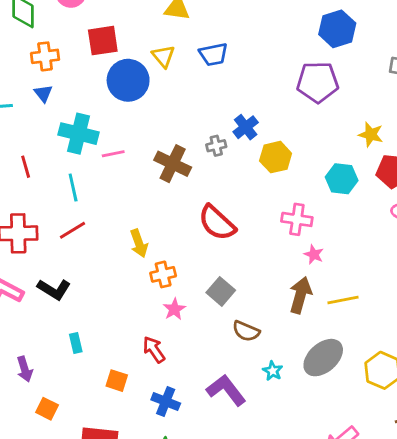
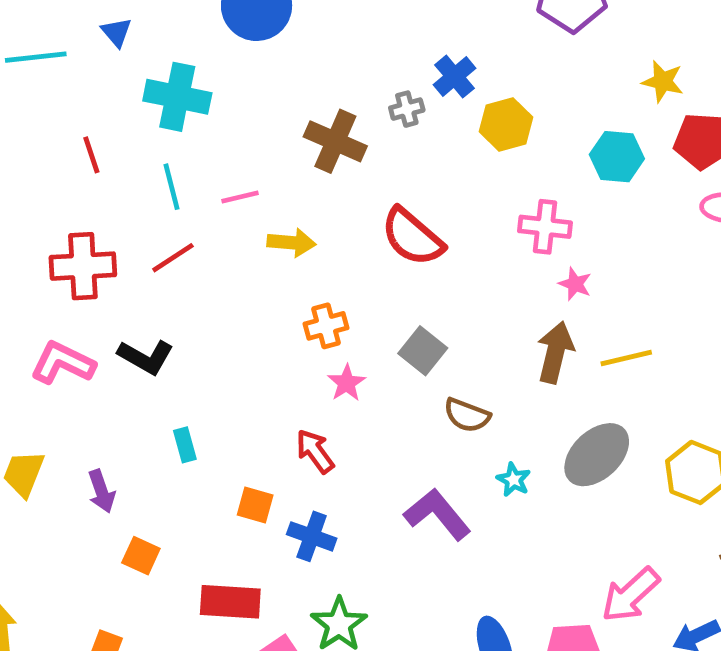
pink line: (113, 154) -> (240, 197), moved
yellow arrow: (139, 243) -> (292, 243), moved, turned -64
blue cross: (166, 401) -> (312, 536), moved

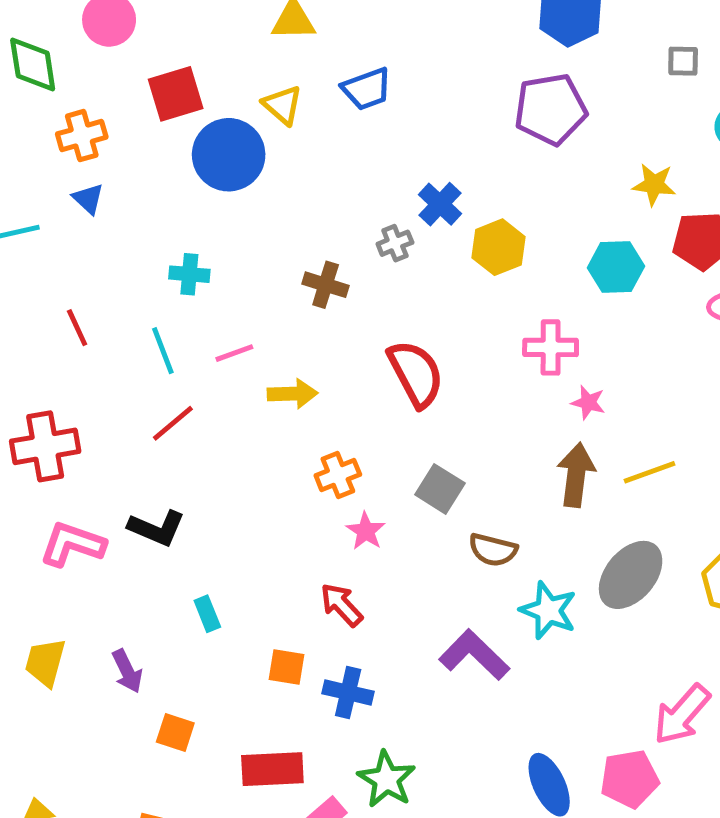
cyan cross: (177, 97) -> (189, 274), moved, size x0.6
brown cross: (335, 141) -> (326, 285), size x0.7
red semicircle: (412, 237) -> (416, 374), turned -152
red cross: (83, 266) -> (45, 446), moved
cyan star: (514, 480) -> (548, 610), size x1.6

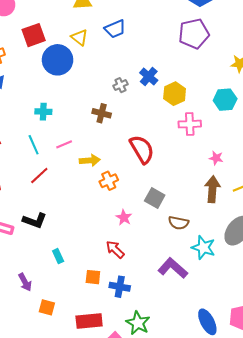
gray cross: (395, 243) -> (120, 85), moved
pink cross: (551, 347) -> (190, 124), moved
orange cross: (338, 475) -> (109, 181), moved

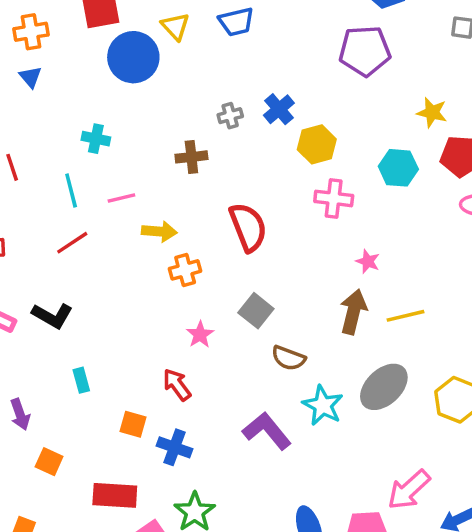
brown cross: (102, 113) -> (191, 157), turned -30

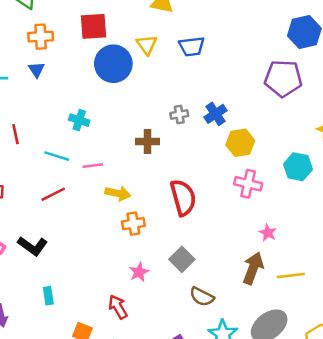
cyan line: (71, 190) -> (57, 156), turned -65

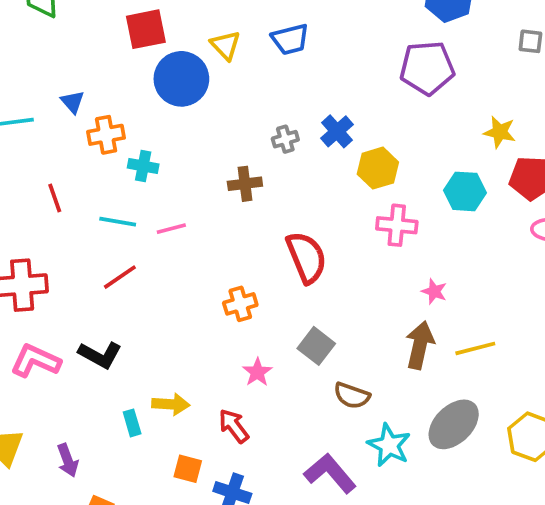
orange cross: (41, 37) -> (106, 135), moved
yellow arrow: (118, 193) -> (171, 404), moved

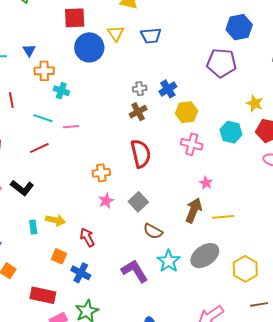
brown cross: (245, 184) -> (138, 112), moved, turned -30
pink star: (257, 372) -> (106, 201), moved

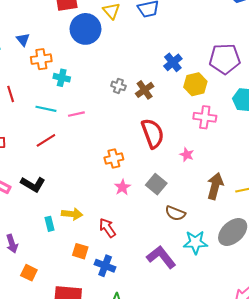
purple pentagon: (222, 63) -> (225, 59), moved
gray cross: (140, 89) -> (118, 86), moved, turned 32
pink star: (206, 183) -> (187, 155), moved
cyan star: (169, 261) -> (195, 242), turned -30

